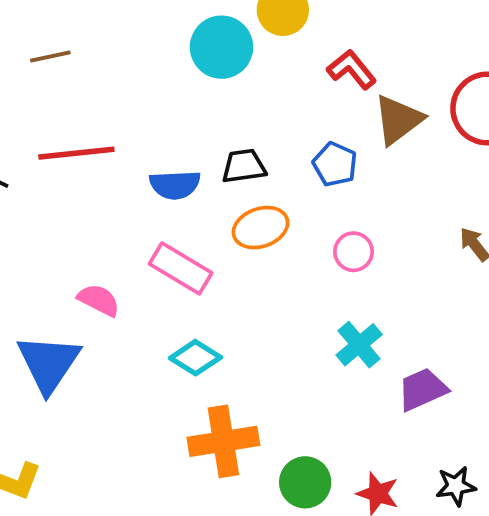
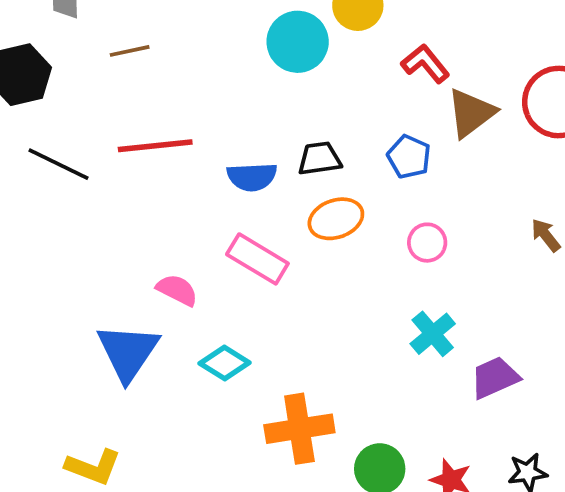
cyan diamond: (195, 358) -> (225, 363), moved

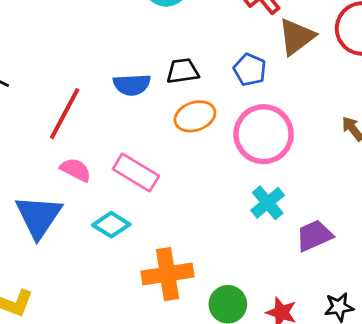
red line: (155, 146) -> (65, 114), moved, turned -56
pink circle: (427, 243) -> (264, 134), size x2.0
pink rectangle: (257, 259) -> (136, 173), moved

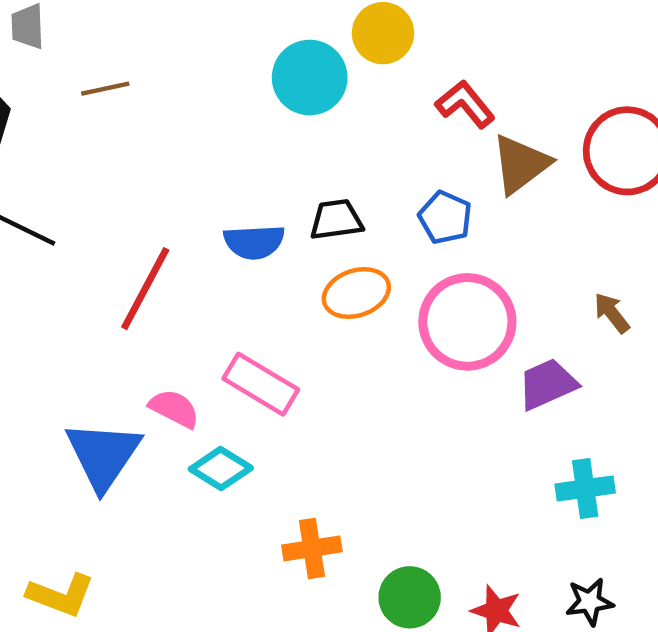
pink semicircle: (76, 170) -> (174, 408), moved
cyan cross: (268, 203) -> (585, 488), moved, turned 32
purple trapezoid: (314, 236) -> (547, 384), moved
orange cross: (168, 274) -> (312, 548), size x0.7

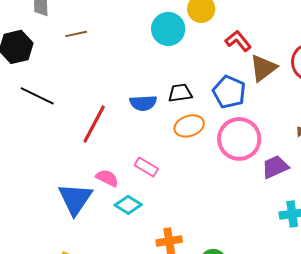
blue pentagon: (445, 217) -> (229, 92), size x1.4
pink rectangle: (261, 384) -> (146, 167), size x0.7

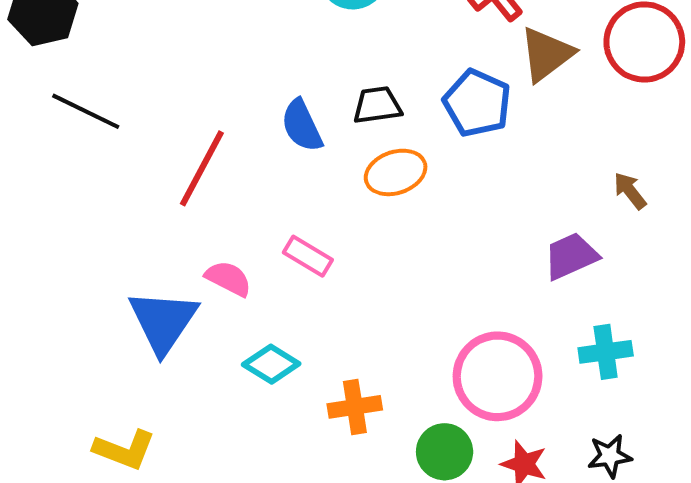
blue semicircle: (143, 103) -> (302, 126), turned 68
pink circle: (239, 139) -> (498, 376), moved
cyan diamond: (128, 205) -> (271, 364), moved

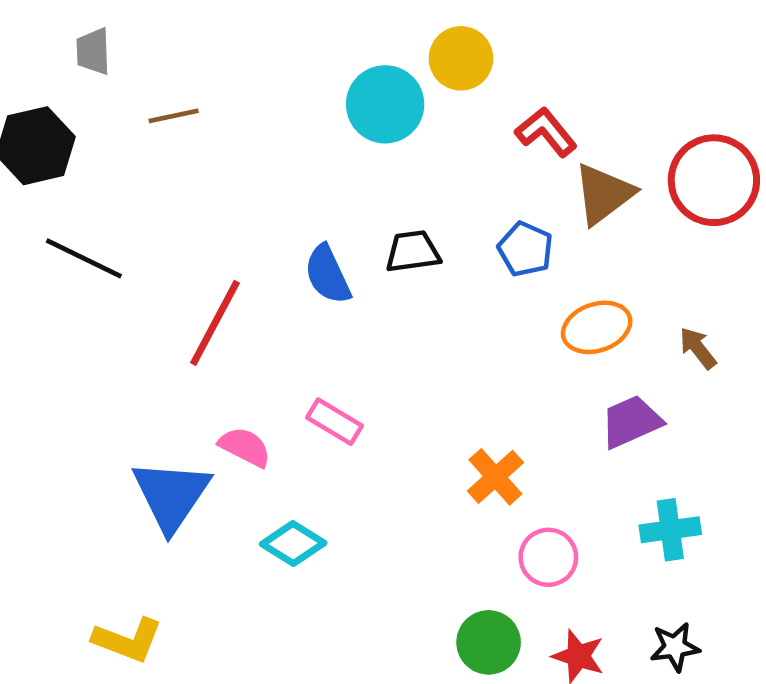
blue pentagon: (477, 103) -> (525, 249), size x0.7
orange ellipse: (396, 172) -> (597, 327), moved
pink circle: (498, 376) -> (548, 557), size x0.6
orange cross: (355, 407) -> (495, 477), moved, turned -33

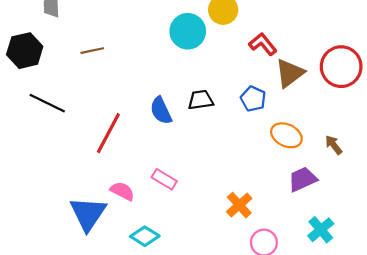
brown line: (174, 116) -> (92, 51), moved
orange ellipse: (597, 327) -> (286, 135), turned 44
cyan cross: (670, 530) -> (321, 230), turned -32

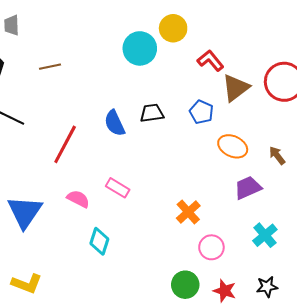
blue triangle: (88, 214) -> (25, 212), moved
cyan diamond: (145, 236) -> (99, 241), turned 76

